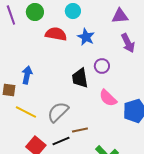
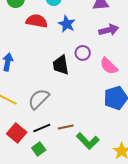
purple arrow: (128, 43) -> (109, 30), turned -78
pink semicircle: (108, 98) -> (109, 66), moved
brown line: (80, 130) -> (66, 127), moved

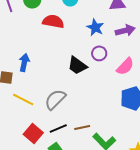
blue star: (67, 24) -> (95, 27), moved
black trapezoid: (61, 65) -> (77, 65), turned -45
pink semicircle: (109, 66) -> (125, 66), turned -90

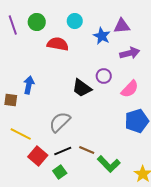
blue star: (95, 27) -> (102, 36), moved
yellow line: (23, 99) -> (21, 134), moved
brown line: (82, 127) -> (87, 150), turned 35

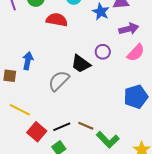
pink semicircle: (130, 89) -> (136, 53), moved
gray semicircle: (60, 122) -> (59, 81), moved

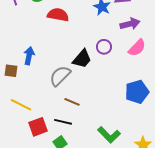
black trapezoid: (81, 64) -> (82, 59), turned -85
brown line: (86, 126) -> (72, 102), moved
black line: (62, 127) -> (63, 122), turned 36
red square: (37, 132) -> (38, 127), turned 30

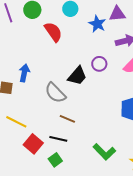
red semicircle: (58, 15) -> (53, 32), turned 45
gray semicircle: (60, 76) -> (55, 93), turned -90
red square: (38, 127) -> (33, 144), turned -30

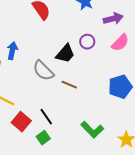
brown line: (67, 119) -> (69, 85), moved
black line: (58, 139) -> (46, 117), turned 42

